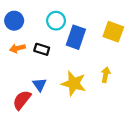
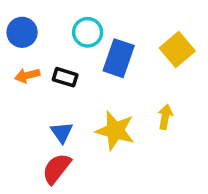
yellow square: (113, 32) -> (177, 50), turned 30
red semicircle: (22, 100) -> (57, 169), moved

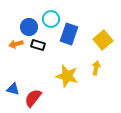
blue circle: (22, 32) -> (29, 27), moved
yellow square: (177, 50) -> (103, 40), moved
blue triangle: (62, 132) -> (13, 89), moved, turned -40

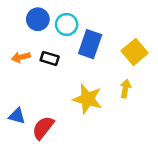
blue circle: (29, 27) -> (38, 19), moved

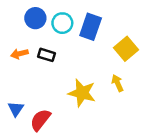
blue rectangle: (90, 44) -> (91, 27), moved
yellow arrow: (125, 89) -> (117, 83), turned -35
blue triangle: (17, 116) -> (16, 109), turned 49

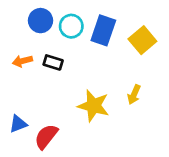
yellow square: (126, 49) -> (142, 40), moved
yellow arrow: (117, 83) -> (134, 95), turned -133
blue triangle: (16, 109) -> (18, 124), turned 35

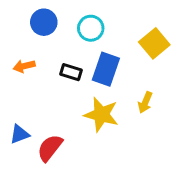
cyan circle: (71, 26) -> (91, 28), moved
blue rectangle: (103, 30) -> (106, 69), moved
black rectangle: (53, 62) -> (71, 72), moved

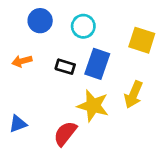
yellow square: (154, 43) -> (142, 40), turned -32
yellow arrow: (145, 102) -> (133, 95), size x1.4
red semicircle: (50, 148) -> (65, 134), moved

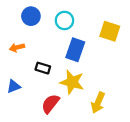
black rectangle: (65, 67) -> (43, 68), moved
yellow arrow: (133, 95) -> (98, 103), moved
blue triangle: (18, 124) -> (14, 86), moved

